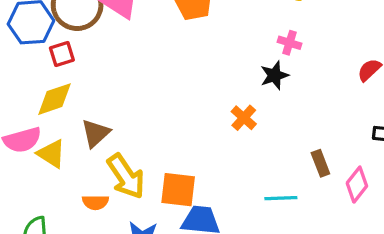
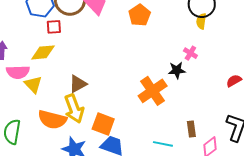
orange cross: (244, 118) -> (153, 91), size x1.8
brown triangle: (96, 133) -> (78, 84), moved
orange semicircle: (95, 202) -> (52, 120), size x1.8

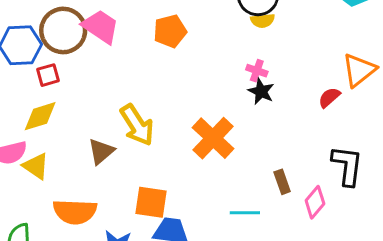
orange pentagon: (139, 15) -> (170, 31), turned 30
yellow semicircle: (201, 21) -> (263, 21), turned -91
black star: (177, 70) -> (261, 91), moved, turned -30
yellow arrow: (74, 109) -> (137, 125), moved

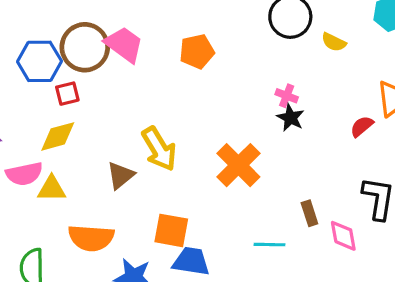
yellow semicircle: (263, 21) -> (334, 42), moved, turned 30
yellow triangle: (36, 166) -> (52, 189), turned -36
pink diamond: (315, 202) -> (343, 236), turned -52

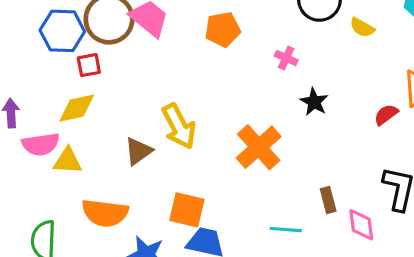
pink cross: (287, 96) -> (286, 58), moved

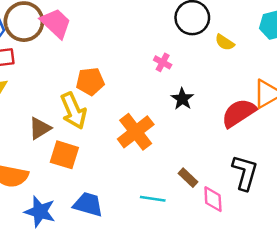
orange pentagon: (223, 29) -> (90, 81), moved
red semicircle: (386, 115) -> (239, 113), size x1.8
brown rectangle: (328, 200) -> (188, 178), turned -36
orange square: (187, 210) -> (64, 155), moved

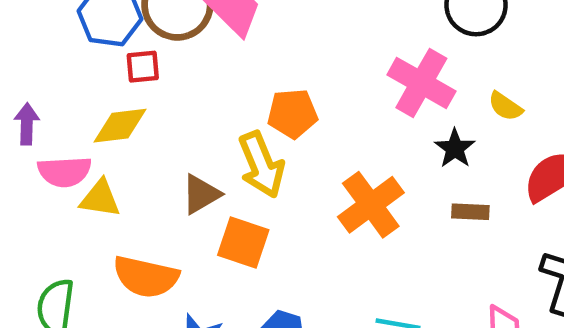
yellow semicircle: (225, 42) -> (505, 106), moved
pink cross: (163, 62) -> (421, 83), size x2.0
brown rectangle: (188, 178) -> (470, 212), moved, turned -42

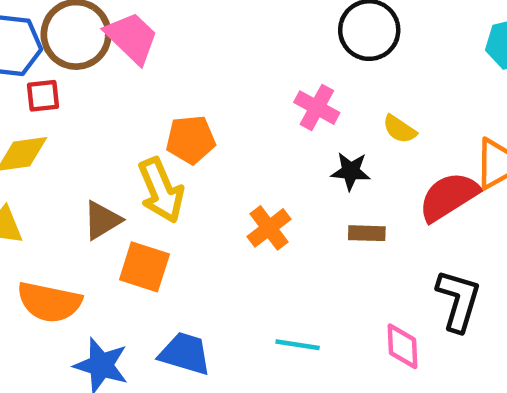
pink cross: (421, 83) -> (317, 108), size x0.7
black star: (455, 148) -> (351, 171), turned -30
orange cross: (371, 205) -> (269, 228), size x0.7

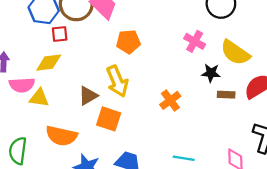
yellow semicircle: (400, 129) -> (235, 53), size x1.8
orange pentagon: (191, 140) -> (128, 42), moved
brown rectangle: (367, 233) -> (226, 95), moved

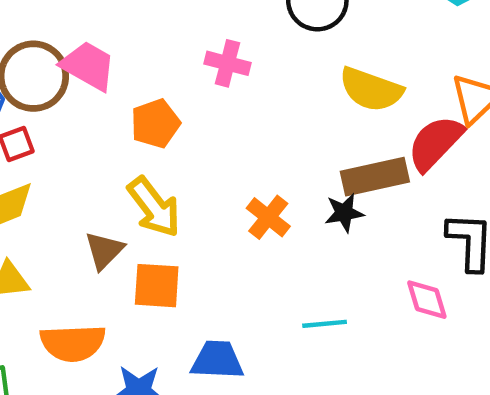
pink cross: (195, 41) -> (228, 63), moved
black star: (211, 73) -> (344, 213), moved
brown rectangle: (226, 95) -> (375, 177), size x1.8

